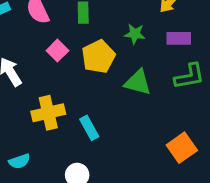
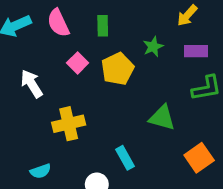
green star: (135, 34) -> (153, 47), turned -30
green triangle: (138, 82) -> (162, 118), moved
cyan rectangle: (89, 128) -> (125, 158), moved

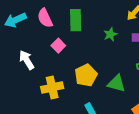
green rectangle: (103, 26) -> (76, 20), size x1.5
yellow pentagon: (118, 69) -> (86, 75), moved

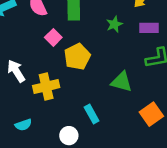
white arrow: (27, 60) -> (16, 71), moved
yellow pentagon: (86, 75) -> (77, 57), moved

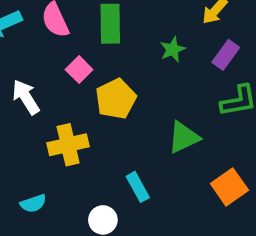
purple rectangle: (149, 28) -> (226, 55), turned -54
white arrow: (16, 71) -> (26, 97), moved
green triangle: (122, 82) -> (184, 137), turned -40

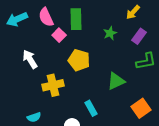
pink square: (79, 70) -> (59, 35), moved
yellow pentagon: (116, 99) -> (79, 60), turned -30

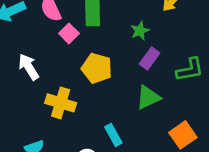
purple rectangle: (139, 36) -> (150, 58), moved
yellow cross: (53, 85) -> (61, 103), turned 30

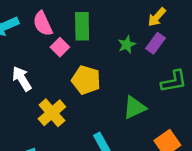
purple rectangle: (150, 58) -> (155, 43), moved
yellow cross: (61, 103) -> (52, 113), turned 32

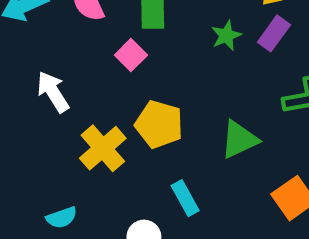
pink square: (60, 47) -> (131, 55), moved
yellow pentagon: (86, 80) -> (159, 124), moved

